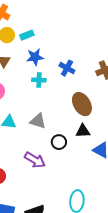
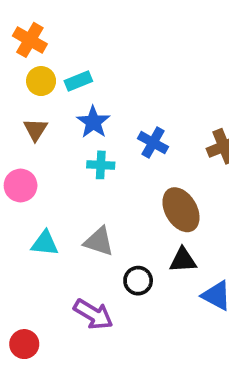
blue star: (35, 57) -> (93, 122), turned -30

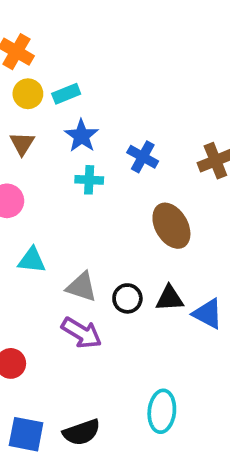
gray triangle: (99, 241) -> (82, 287), moved
black triangle: (183, 260) -> (169, 298), moved

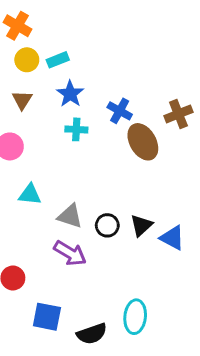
brown ellipse: (171, 226) -> (143, 142), moved
black triangle: (169, 298) -> (141, 225), turned -40
black semicircle: (82, 432) -> (92, 334), moved
blue square: (26, 434) -> (47, 317), moved

